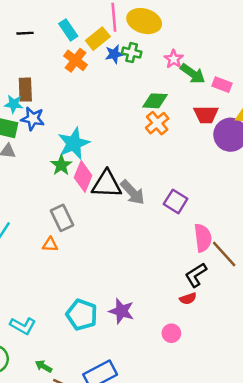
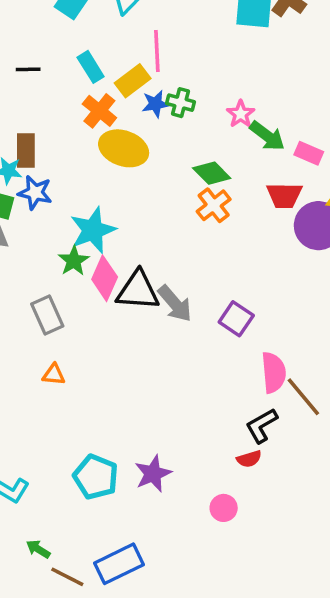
yellow ellipse: (144, 21) -> (124, 148), moved
green diamond: (155, 101) -> (212, 173), turned 40
gray rectangle: (62, 218) -> (47, 315), moved
purple star: (121, 311) -> (153, 474), turned 30

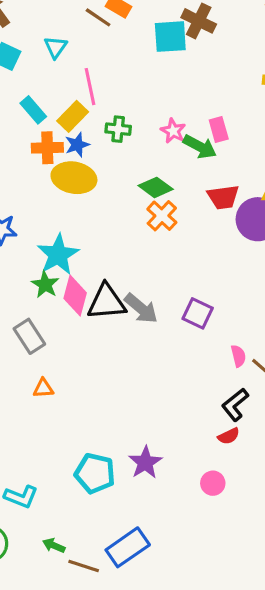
blue star: (155, 104) -> (77, 145), moved
orange cross: (99, 111) -> (47, 148), turned -32
pink rectangle: (309, 153) -> (219, 129), moved, turned 60
pink semicircle: (274, 373) -> (238, 356), size x0.6

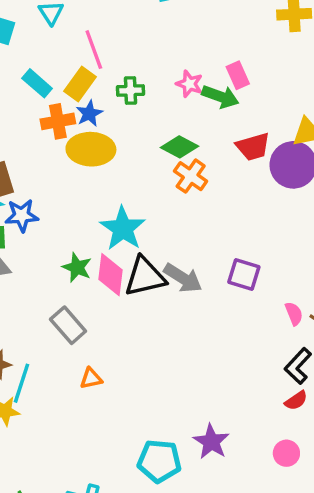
cyan star: (58, 255) -> (123, 228), moved

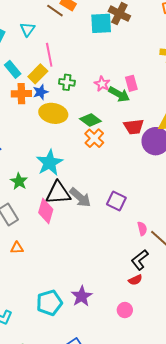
yellow ellipse: (91, 149) -> (53, 113), moved
pink diamond: (110, 275) -> (46, 211), moved
cyan pentagon: (159, 461) -> (49, 303), turned -30

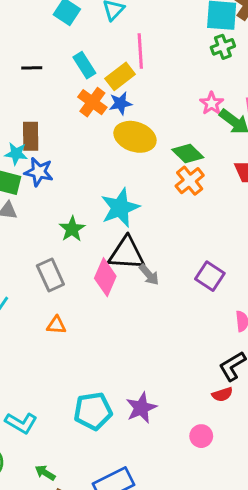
green cross: (67, 82) -> (223, 47), moved, turned -35
orange cross: (21, 94) -> (92, 102), turned 30
gray arrow: (80, 197) -> (149, 275), moved, size x0.7

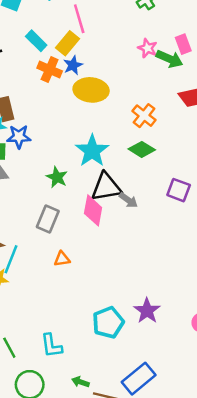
green diamond: (188, 154) -> (142, 149), moved
gray rectangle: (50, 275) -> (48, 219), turned 60
cyan L-shape: (21, 423) -> (51, 346), turned 65

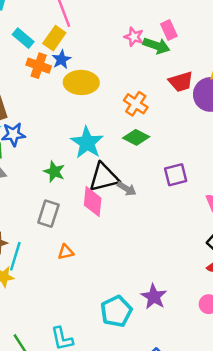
purple square: (179, 190) -> (176, 175), turned -30

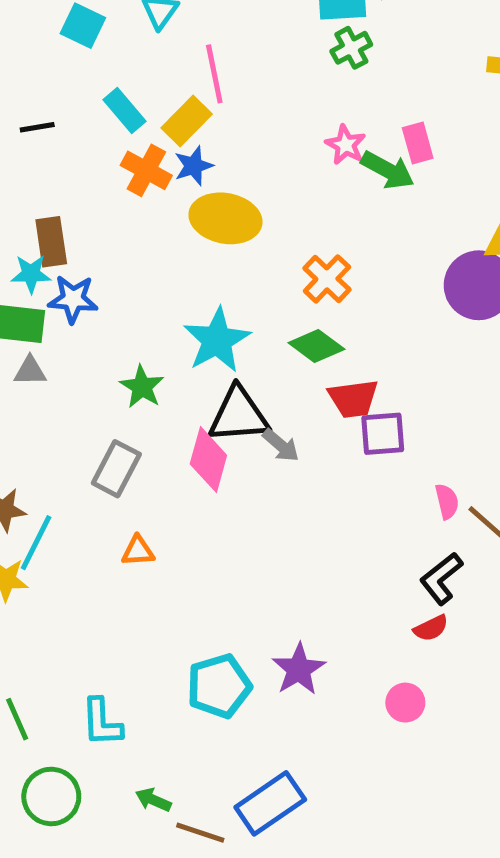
red trapezoid: (181, 82) -> (353, 399), moved

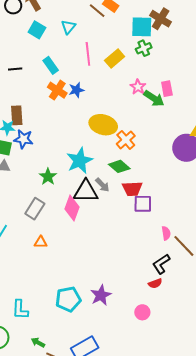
yellow rectangle: (187, 121) -> (115, 58), moved
yellow ellipse: (225, 218) -> (103, 125), moved
gray arrow: (281, 445) -> (102, 185), moved

